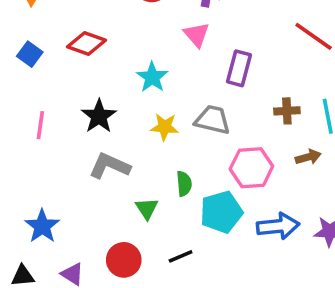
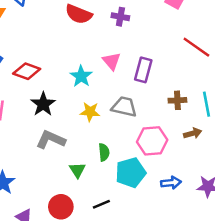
pink triangle: (196, 35) -> (112, 61), moved
red diamond: (87, 43) -> (27, 71), moved
blue arrow: (278, 226) -> (171, 183), size x0.7

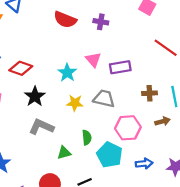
purple rectangle: (143, 70) -> (120, 67), turned 66
green triangle: (77, 170) -> (64, 153), turned 48
cyan pentagon: (131, 173) -> (109, 155), turned -30

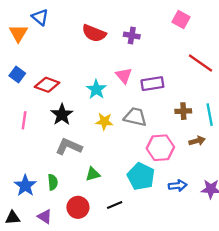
green semicircle: (87, 138) -> (53, 182), moved

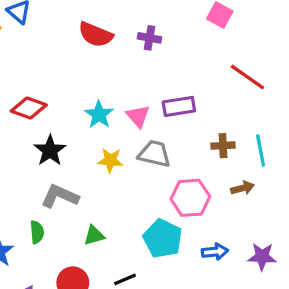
pink triangle: (124, 76) -> (138, 116), moved
green semicircle: (53, 182) -> (37, 232), moved

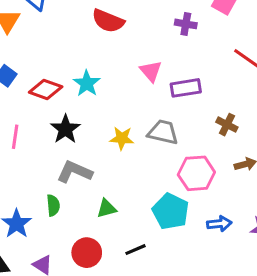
purple cross: (150, 38) -> (186, 24), moved
cyan star: (99, 115) -> (87, 83), moved
pink triangle: (138, 116) -> (151, 71), moved
brown cross: (223, 146) -> (227, 125), turned 30

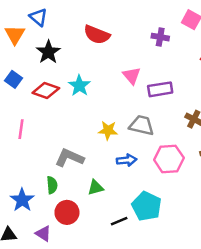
black star: (65, 129) -> (48, 52), moved
cyan pentagon: (171, 211) -> (147, 206), moved
blue arrow: (219, 224) -> (127, 160), moved
red circle: (87, 253) -> (67, 212), moved

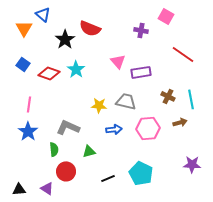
black star: (48, 52) -> (65, 39), moved
blue star: (22, 200) -> (28, 131), moved
cyan pentagon: (147, 206) -> (141, 173), moved

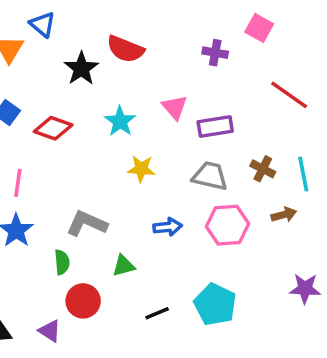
cyan star: (76, 69) -> (120, 121), moved
gray trapezoid: (126, 101) -> (210, 176), moved
yellow star: (99, 105) -> (141, 169), moved

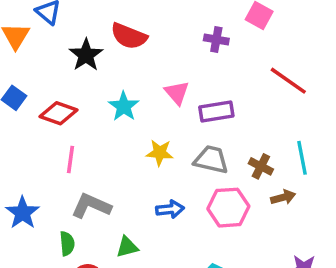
yellow star: (141, 169) -> (160, 153), moved
brown cross: (263, 169) -> (261, 166), moved
pink line: (18, 183) -> (71, 160), moved

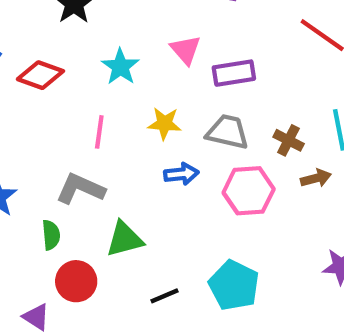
pink line: (71, 160) -> (99, 132), moved
blue arrow: (170, 209) -> (181, 174), moved
green triangle: (127, 247) -> (125, 239), size x1.4

